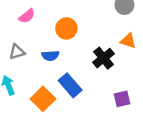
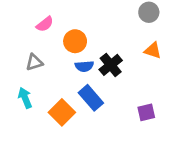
orange circle: (66, 28) -> (75, 41), moved
blue semicircle: (50, 56) -> (84, 66), moved
black cross: (103, 58) -> (111, 65), moved

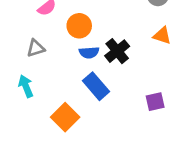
orange square: (62, 112) -> (65, 117), moved

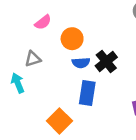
cyan arrow: (26, 86) -> (18, 83), moved
blue rectangle: (96, 86) -> (87, 93), turned 50

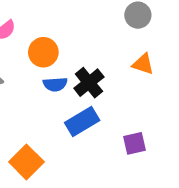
blue rectangle: (87, 93) -> (82, 121), moved, turned 50

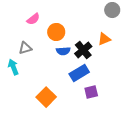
orange triangle: (143, 64) -> (104, 39), moved, turned -40
purple square: (135, 143) -> (91, 92), moved

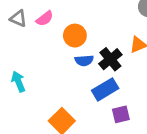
gray triangle: (25, 48) -> (18, 18), moved, turned 40

